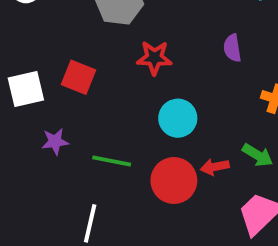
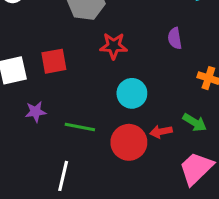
red square: (78, 77) -> (54, 61), turned -32

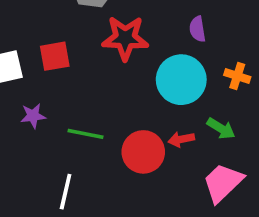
red star: (114, 46) -> (125, 38), size x1.4
cyan circle: (132, 93) -> (181, 80), moved, size x1.4

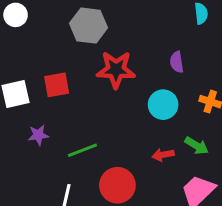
cyan circle: (181, 80) -> (163, 105), size x0.7
green line: (85, 134) -> (82, 150), turned -32
red circle: (143, 152) -> (117, 185), moved

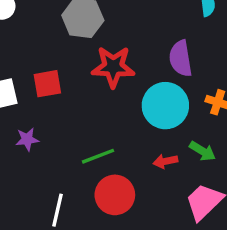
purple semicircle: (177, 62) -> (181, 58), size x1.5
cyan circle: (163, 105) -> (165, 106), size x1.4
green line: (82, 150) -> (98, 156), moved

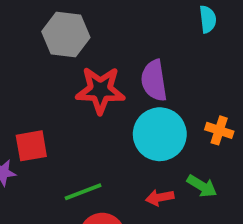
purple semicircle: (181, 58) -> (154, 81), moved
red square: (47, 84) -> (31, 146), moved

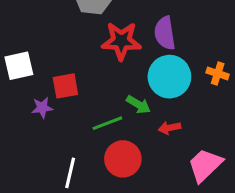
green arrow: (202, 186) -> (138, 105), moved

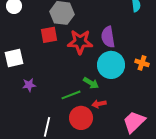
red square: (65, 86) -> (49, 35), moved
red arrow: (169, 128) -> (99, 104), moved

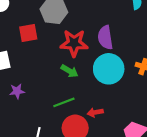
red square: (49, 35) -> (28, 33), moved
green arrow: (91, 83) -> (70, 71), moved

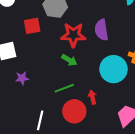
cyan circle: (109, 69) -> (113, 69), moved
red arrow: (95, 112) -> (92, 97), turned 88

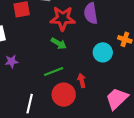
cyan circle: (113, 69) -> (103, 52), size x0.7

